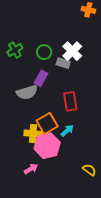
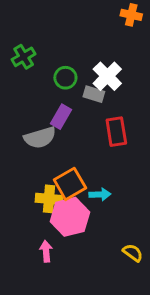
green cross: (15, 50) -> (24, 57), moved
red rectangle: (70, 101) -> (116, 132), moved
cyan arrow: (67, 131) -> (100, 194), turned 40
pink arrow: (31, 169) -> (46, 251), turned -64

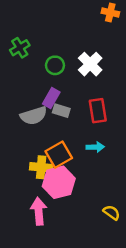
gray rectangle: (94, 94) -> (61, 111), moved
cyan arrow: (100, 194) -> (95, 147), moved
pink arrow: (46, 251) -> (39, 211), size x1.5

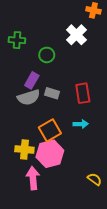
green cross: (20, 48) -> (17, 40), turned 35
white cross: (90, 64) -> (76, 35), moved
purple rectangle: (51, 98) -> (32, 80), moved
yellow cross: (41, 167) -> (24, 149), moved

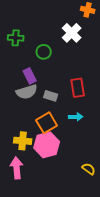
purple rectangle: (32, 80) -> (30, 76), turned -56
gray rectangle: (52, 93) -> (51, 96), moved
pink arrow: (33, 178) -> (17, 168), moved

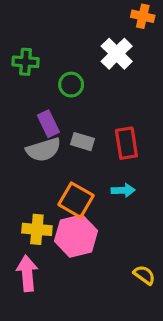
gray rectangle: (51, 96) -> (83, 142), moved
orange square: (47, 123) -> (76, 200), turned -30

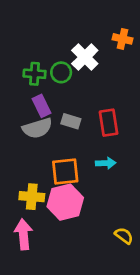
orange cross: (143, 16) -> (122, 39), moved
white cross: (117, 54) -> (85, 57), moved
green cross: (26, 62) -> (35, 74), moved
orange square: (76, 200) -> (65, 171), turned -36

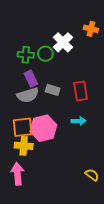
orange square: (65, 171) -> (23, 127), moved
pink hexagon: (65, 202) -> (43, 128), moved

